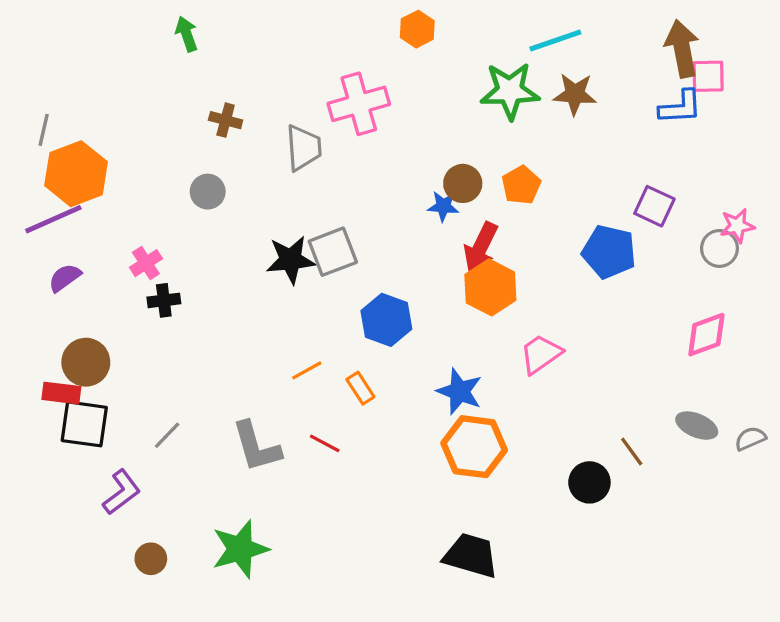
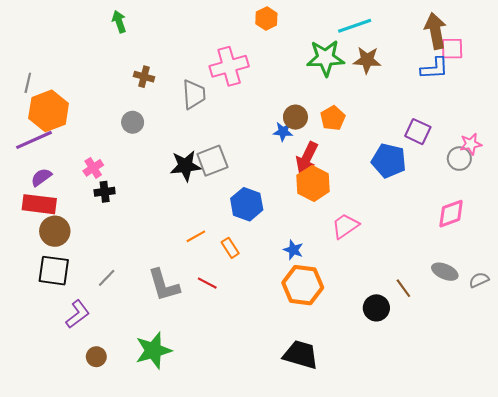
blue star: (460, 391) -> (293, 250), size x0.7
red rectangle: (61, 393) -> (39, 204), moved, size x1.4

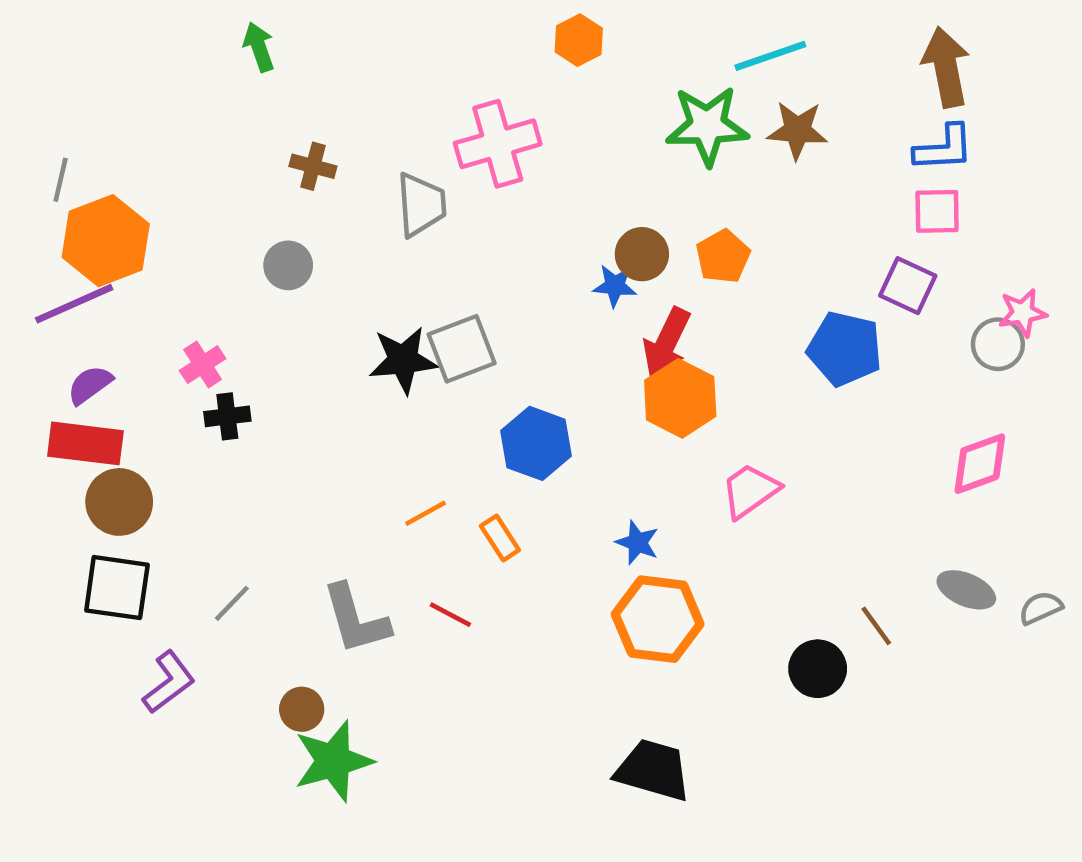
pink square: (452, 49) -> (937, 211), moved
brown circle: (96, 357) -> (302, 709), moved

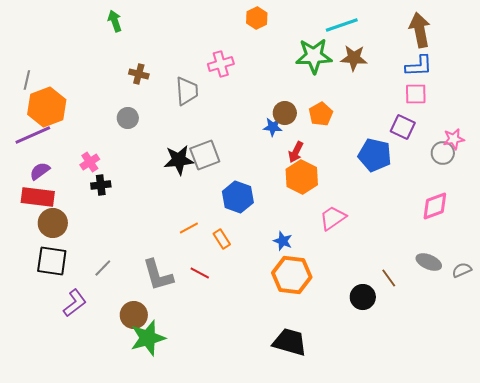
pink cross: (498, 144) -> (221, 64), size x0.7
red arrow: (667, 342) -> (296, 152), size x0.7
brown circle: (302, 709) -> (134, 315), size x1.4

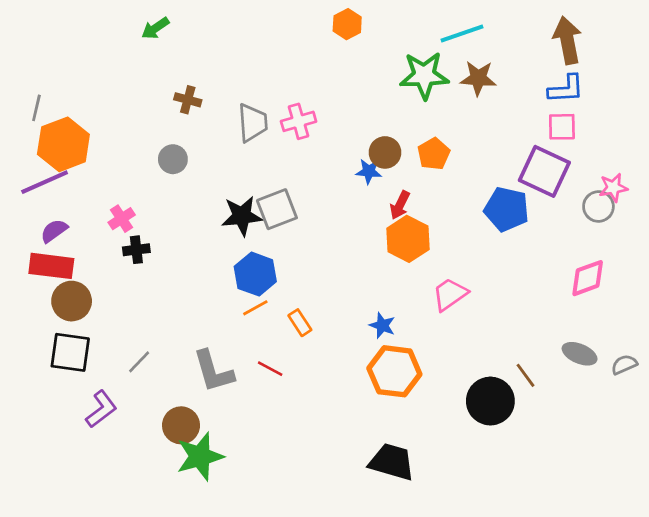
green arrow: (115, 21) -> (155, 28), turned -105
pink cross: (221, 64) -> (299, 121), moved
purple square: (403, 127) -> (544, 171), size x1.5
blue hexagon: (238, 197) -> (255, 274), moved
black circle: (363, 297) -> (490, 401), size x1.4

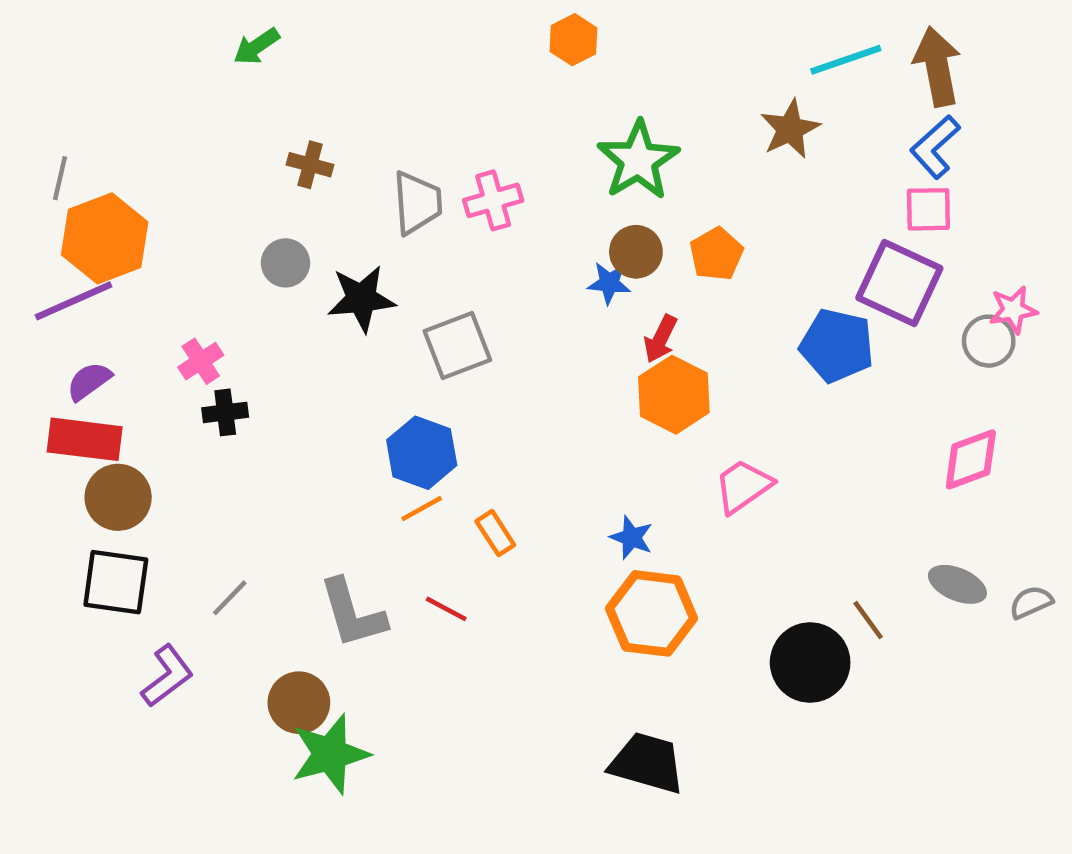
cyan line: (462, 34) -> (846, 60), moved
green star: (424, 75) -> (638, 160), moved, turned -30
brown star: (478, 78) -> (790, 129), turned -30
blue L-shape: (566, 89) -> (935, 147), turned 141
black star: (242, 216) -> (361, 299), moved

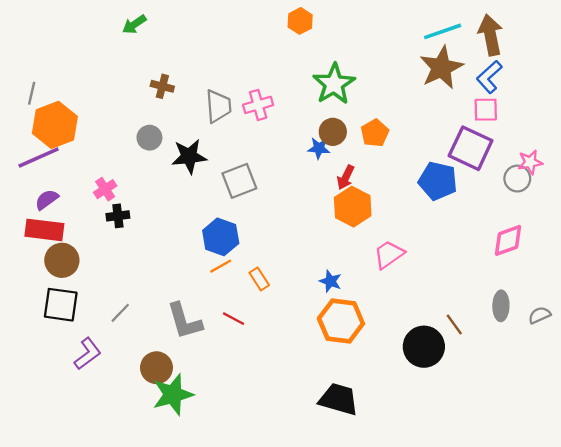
brown star: (790, 129) -> (441, 68), moved, size x1.4
gray ellipse: (957, 584) -> (501, 306), turned 68

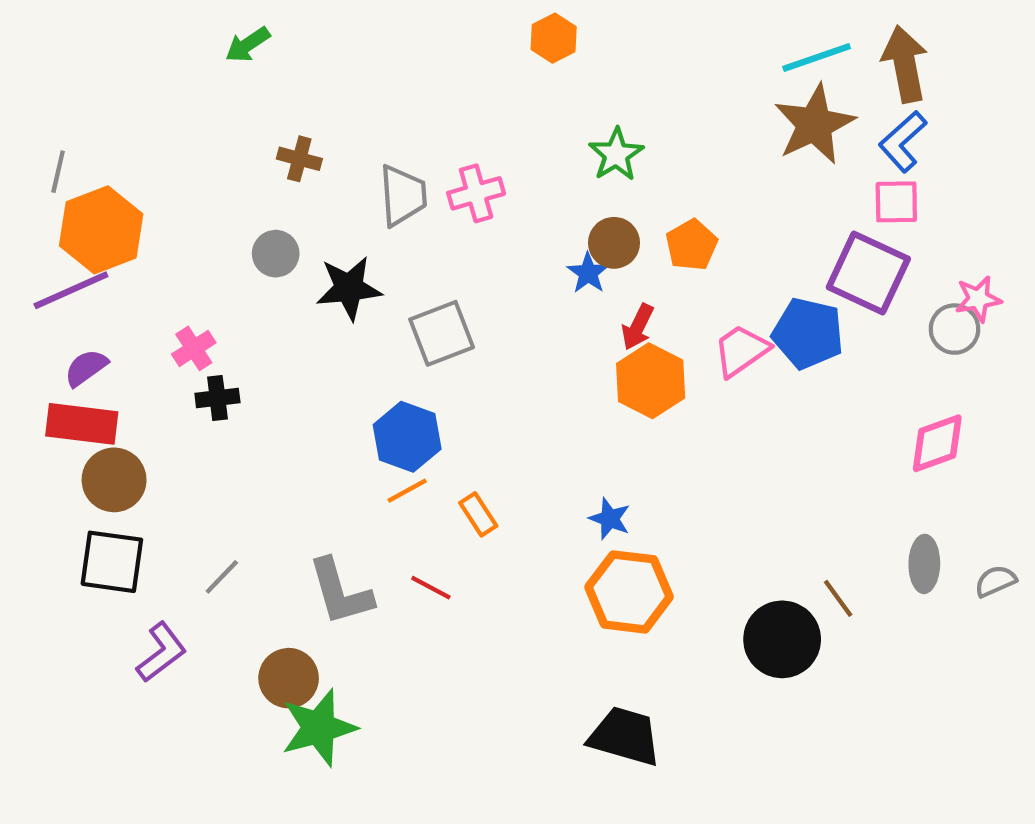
green star: (334, 84) -> (616, 154), size x0.7
blue star: (319, 148) -> (588, 273), turned 30
pink trapezoid: (389, 254) -> (741, 351), moved

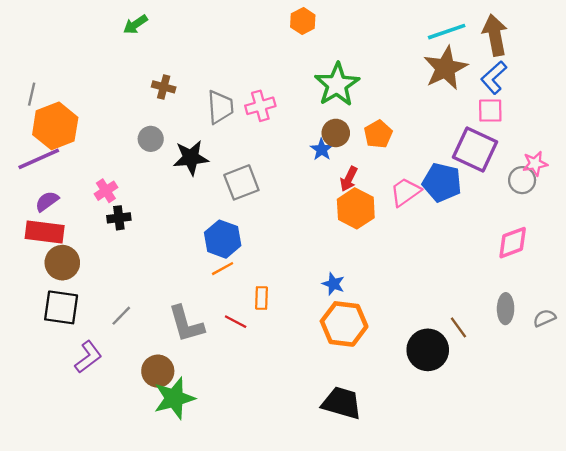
green star: (616, 154) -> (337, 85), size x1.5
orange rectangle: (478, 514) -> (262, 298), moved, turned 35

